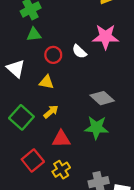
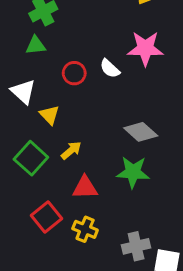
green triangle: (34, 34) -> (36, 45), moved
yellow triangle: (46, 82) -> (49, 115), moved, turned 35
yellow cross: (61, 170) -> (85, 229), turned -36

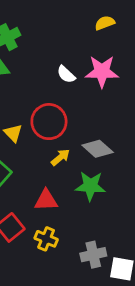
white semicircle: (110, 69) -> (66, 74), moved
red circle: (74, 73) -> (49, 122), moved, size x1.6
yellow arrow: (71, 150) -> (60, 157), moved

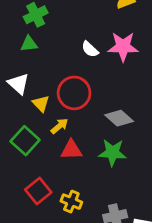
yellow arrow: (60, 157) -> (59, 126), moved
red triangle: (46, 200) -> (71, 150), moved

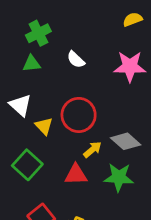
white semicircle: (90, 49) -> (76, 60), moved
yellow arrow: (59, 126) -> (92, 150), moved

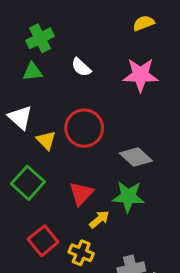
yellow arrow: (92, 150) -> (99, 219), moved
red triangle: (76, 175) -> (81, 193), turned -45

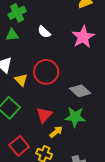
pink star: (140, 75) -> (83, 37), turned -30

